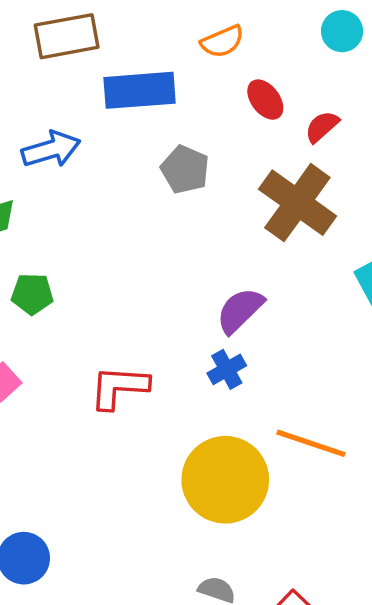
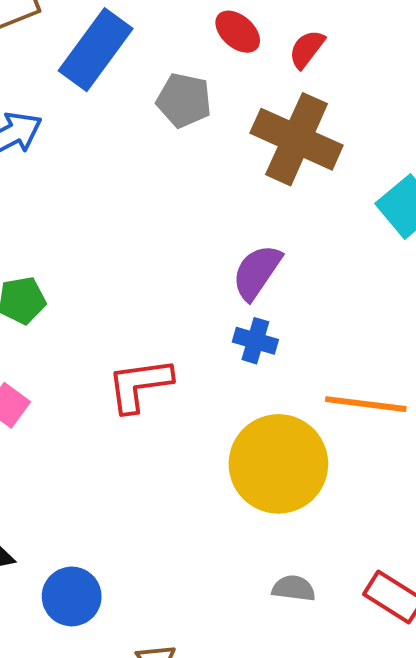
blue rectangle: (140, 90) -> (96, 50), turned -38
gray pentagon: (185, 169) -> (184, 100), moved
blue cross: (227, 369) -> (255, 341), turned -33

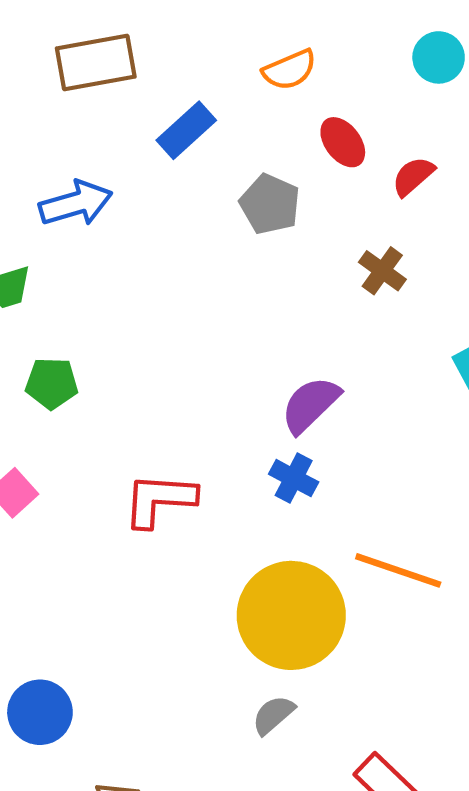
blue rectangle: (96, 50) -> (186, 130), size x0.7
brown cross: (297, 139) -> (382, 271), size x0.5
gray semicircle: (294, 588) -> (273, 715), moved, turned -60

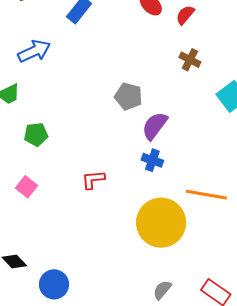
gray pentagon: (270, 204) -> (128, 96), moved
brown cross: (382, 271) -> (190, 60), moved
red L-shape: (159, 500) -> (93, 180), size x0.7
gray semicircle: (273, 715) -> (162, 290), moved

